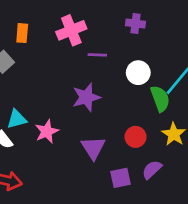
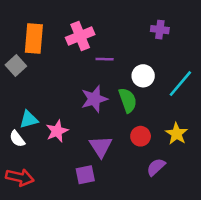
purple cross: (136, 24) -> (160, 30), moved
orange rectangle: (22, 33) -> (34, 39), size x1.6
green semicircle: (160, 99) -> (128, 100), moved
purple square: (120, 178) -> (85, 175), moved

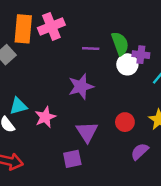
purple cross: (160, 30) -> (141, 55), moved
pink cross: (80, 36) -> (51, 26), moved
green semicircle: (128, 100) -> (120, 44), moved

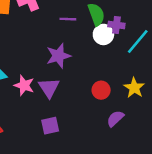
pink star: (45, 117) -> (24, 85), turned -30
purple triangle: (87, 132) -> (49, 88), moved

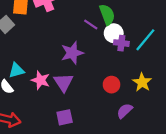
purple line: (68, 19) -> (91, 24), moved, turned 32
purple cross: (116, 25) -> (121, 43), moved

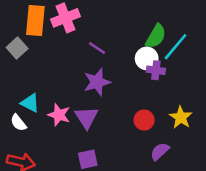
green semicircle: (107, 15) -> (156, 36), moved, turned 50
purple line: (91, 24) -> (97, 48), moved
cyan line: (145, 40) -> (176, 47), moved
cyan triangle: (16, 70) -> (30, 103), turned 42

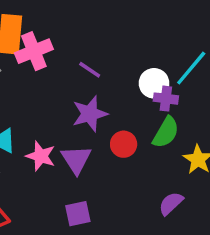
pink cross: (65, 18) -> (34, 51), moved
green semicircle: (156, 36) -> (166, 132), moved
red circle: (144, 120) -> (124, 144), moved

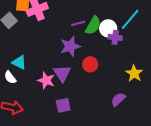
purple line: (90, 70) -> (78, 23), moved, turned -48
green semicircle: (166, 132) -> (93, 25), moved
pink star: (41, 156) -> (46, 80), moved

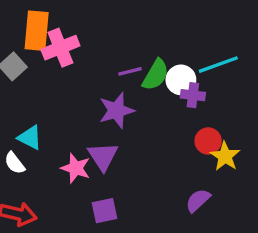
cyan line: (130, 19) -> (218, 65), turned 30
red circle: (90, 64) -> (208, 141), moved

